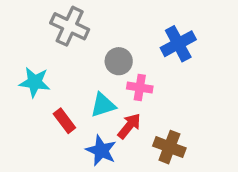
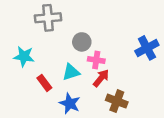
gray cross: (70, 26) -> (48, 18), turned -30
blue cross: (178, 44) -> (147, 48), moved
red arrow: (129, 126) -> (101, 78), moved

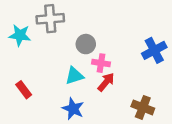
cyan star: (24, 56) -> (20, 35), moved
red rectangle: (44, 83) -> (24, 90), moved
brown cross: (117, 101) -> (143, 107), moved

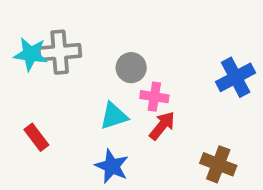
gray cross: (50, 19) -> (60, 52), moved

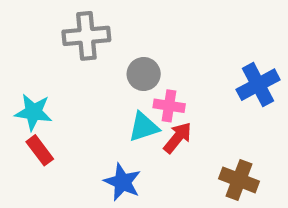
gray cross: (60, 52) -> (86, 36), moved
cyan star: (31, 54) -> (33, 112), moved
cyan triangle: (114, 116) -> (144, 127), moved

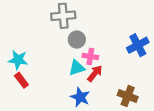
gray cross: (86, 36) -> (63, 16), moved
blue star: (122, 182) -> (80, 97), moved

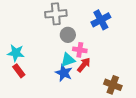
blue cross: (138, 45) -> (101, 20), moved
blue star: (80, 97) -> (64, 73), moved

